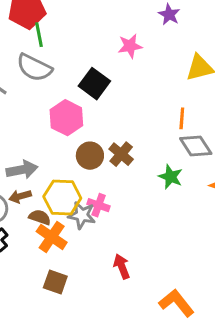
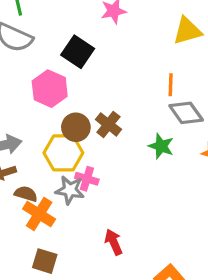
yellow hexagon: (62, 197) -> (63, 153), moved

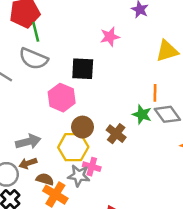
black square: (78, 52) -> (83, 69), turned -30
brown cross: (108, 124) -> (116, 134), moved
green star: (161, 146) -> (142, 114), moved

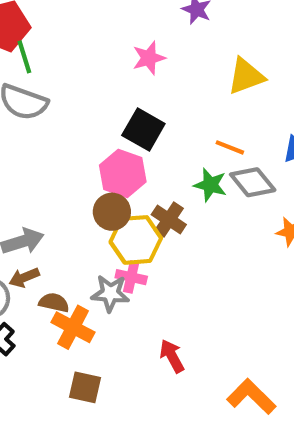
black square: (83, 69) -> (143, 129), moved, turned 30
orange line: (155, 93) -> (230, 147), turned -66
pink hexagon: (62, 98) -> (123, 174), moved
yellow hexagon: (73, 147) -> (136, 240), moved

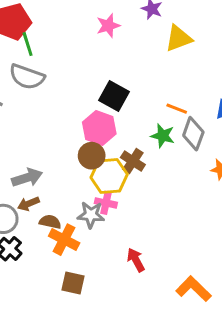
pink star: (149, 58) -> (108, 26), moved
yellow triangle: (246, 76) -> (179, 38), moved
gray diamond: (253, 182) -> (193, 134), turned 60

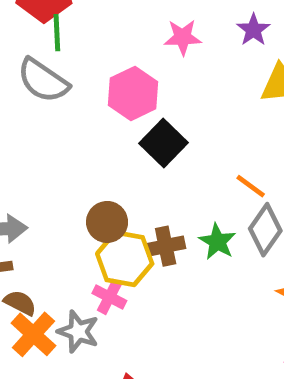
pink hexagon: (99, 128) -> (133, 93), moved
green star: (163, 136) -> (217, 242), moved
brown cross: (133, 161) -> (166, 246), turned 30
gray star: (91, 215) -> (78, 332), moved

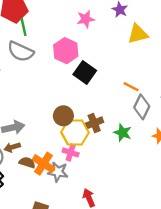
green star: (217, 242) -> (123, 133), moved
orange cross: (33, 334) -> (43, 164), moved

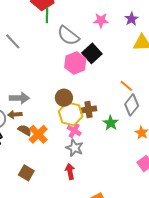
gray semicircle: (21, 51) -> (68, 36), moved
pink hexagon: (66, 51) -> (75, 63), moved
black square: (85, 73) -> (92, 53), moved
pink cross: (71, 152) -> (74, 131), moved
gray star: (58, 172) -> (75, 148), moved

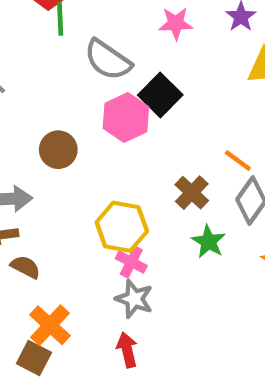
brown circle: (64, 98) -> (58, 150), moved
brown cross: (88, 109) -> (192, 193), moved, turned -35
orange cross: (38, 134) -> (50, 325), moved

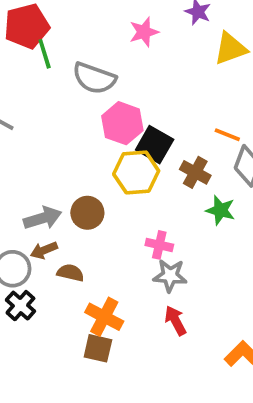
black square: (160, 95) -> (155, 145), moved
brown circle: (58, 150) -> (87, 213), moved
yellow hexagon: (122, 227) -> (136, 172), moved

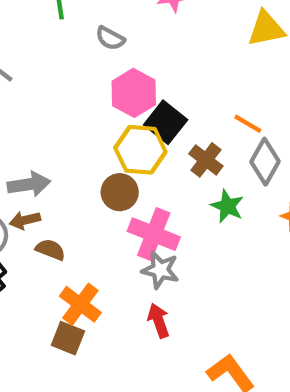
gray semicircle: (94, 78) -> (110, 38), size x0.6
brown circle: (87, 213) -> (120, 192), moved
pink cross: (159, 245) -> (154, 234), size x1.6

